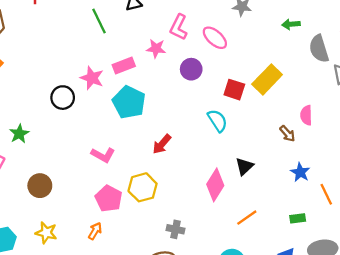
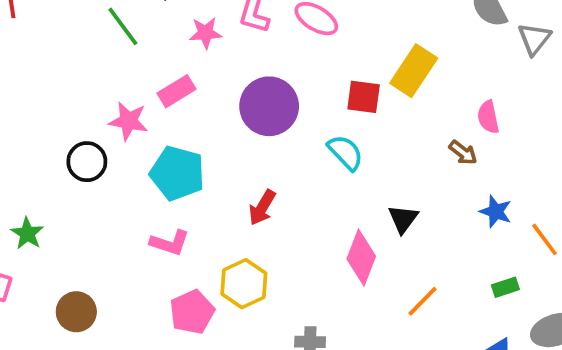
pink star: (156, 49) -> (205, 33), moved
purple circle: (191, 69) -> (269, 106), moved, size x1.6
cyan pentagon: (129, 102) -> (177, 173), moved
pink pentagon: (109, 199) -> (192, 312), turned 30

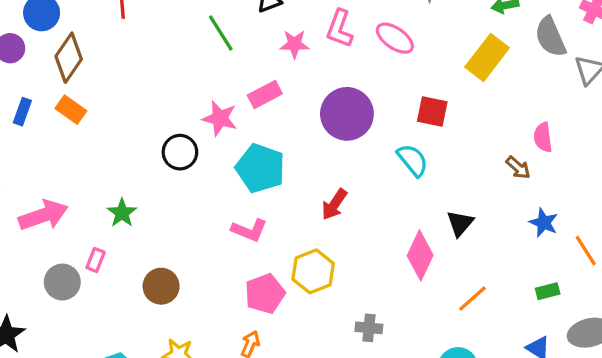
yellow rectangle: (414, 71) -> (487, 57), moved

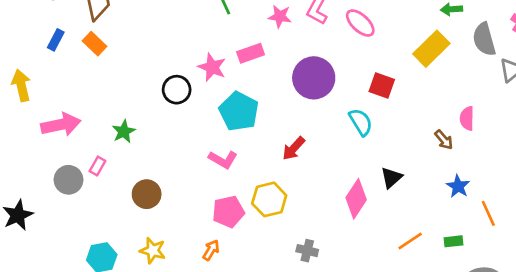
orange line: (472, 299) -> (410, 241), moved

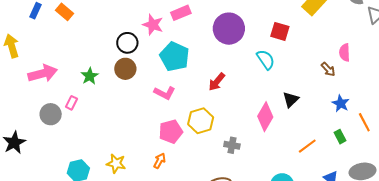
brown circle: (147, 194) -> (125, 69), moved
green rectangle: (453, 241) -> (340, 137), moved, turned 72
gray cross: (307, 251) -> (232, 145), moved

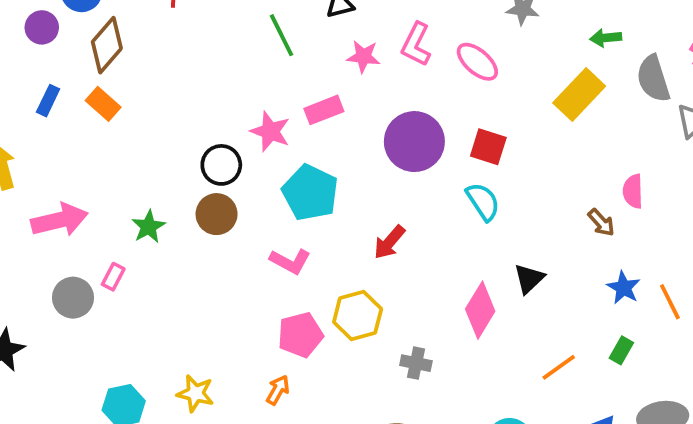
red square: (280, 31) -> (488, 147), moved
orange line: (364, 122) -> (670, 302), moved
green rectangle: (340, 137) -> (621, 350), turned 56

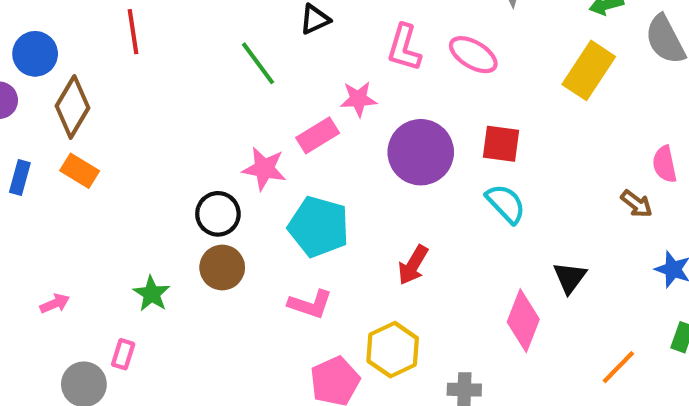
pink star: (363, 56) -> (358, 99), moved
pink arrow: (59, 220) -> (55, 304), size x0.5

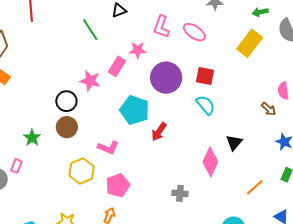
pink rectangle: (318, 135) -> (117, 66), turned -30
cyan pentagon: (319, 227) -> (135, 110), moved
yellow hexagon: (393, 350) -> (82, 171), moved

